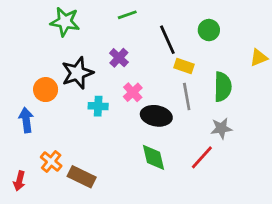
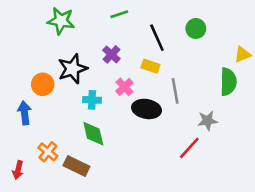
yellow rectangle: (184, 66) -> (150, 66), moved
green semicircle: (223, 87) -> (228, 82), moved
green diamond: (154, 157) -> (93, 134), moved

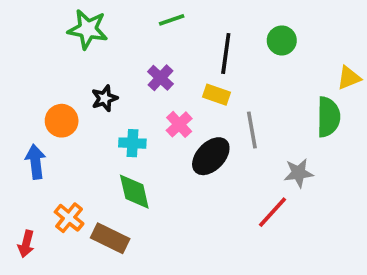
black line: (157, 38) -> (226, 54), turned 32
black star: (73, 69) -> (104, 98), size x0.6
black ellipse: (147, 109) -> (211, 156), turned -56

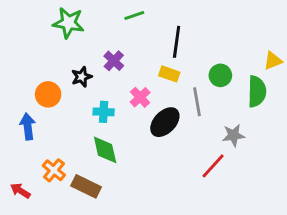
green circle: (282, 40) -> (220, 75), moved
purple cross: (160, 78) -> (114, 61), moved
red arrow: (26, 244) -> (20, 191), turned 108

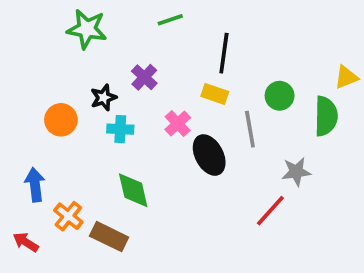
cyan cross: (104, 112) -> (120, 129), moved
black ellipse: (165, 122) -> (209, 155), turned -72
blue arrow: (28, 126) -> (35, 185), moved

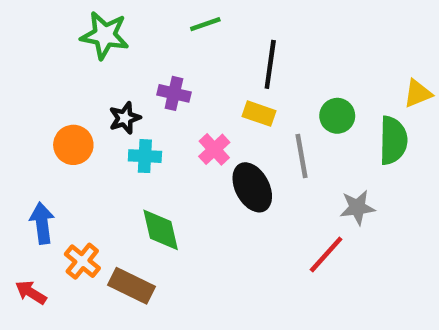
purple cross: (144, 77) -> (174, 93), turned -30

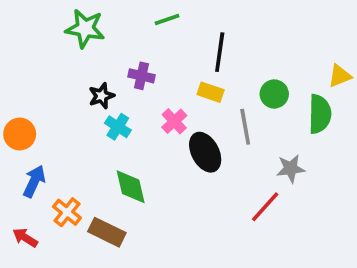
orange circle: (73, 145) -> (20, 134), moved
cyan cross: (145, 156) -> (118, 127), turned 30
blue arrow: (42, 223) -> (34, 181), turned 32

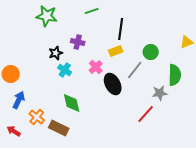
yellow rectangle: (211, 92) -> (116, 51), turned -40
green semicircle: (320, 114) -> (175, 75), moved
gray line: (245, 127) -> (135, 70), turned 48

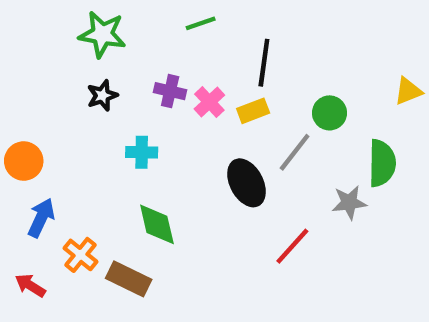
black star: (56, 53) -> (102, 95), moved
pink cross: (96, 67) -> (209, 102), moved
cyan cross: (65, 70) -> (142, 152), turned -32
red line: (146, 114) -> (292, 246), moved

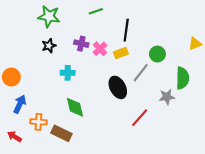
orange cross: (80, 255) -> (38, 122), turned -35

